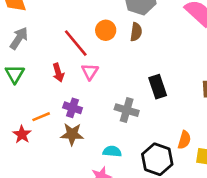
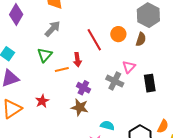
pink triangle: (90, 72) -> (129, 67), moved
gray cross: (127, 110) -> (115, 81), moved
orange line: (41, 117) -> (62, 69), moved

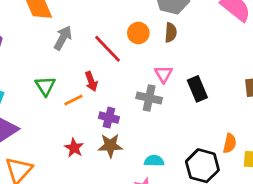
gray arrow: (52, 29) -> (63, 38), moved
red star: (42, 101) -> (74, 148), moved

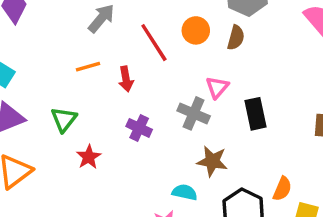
green triangle: (45, 86) -> (64, 119), moved
orange line: (73, 100) -> (88, 67), moved
brown star: (110, 146) -> (212, 161), moved

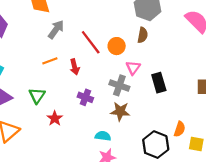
orange circle: (196, 30) -> (117, 46), moved
brown star: (212, 161) -> (120, 111), moved
cyan semicircle: (185, 192) -> (103, 136), moved

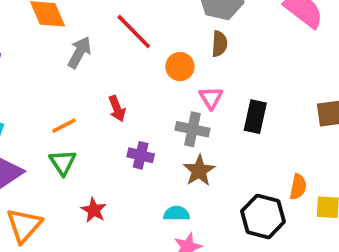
red line: (91, 42) -> (134, 32), moved
orange line: (50, 61) -> (64, 126), moved
black rectangle: (159, 83) -> (255, 117), turned 36
brown star: (120, 111) -> (199, 171), turned -30
red star: (55, 118) -> (94, 210), moved

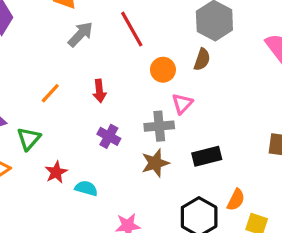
black rectangle: (255, 117) -> (207, 156), moved, turned 48
orange line: (64, 126) -> (50, 93), turned -35
gray cross: (193, 129) -> (159, 126), turned -32
green triangle: (63, 162) -> (29, 139), moved
cyan semicircle: (177, 213) -> (86, 188), moved

